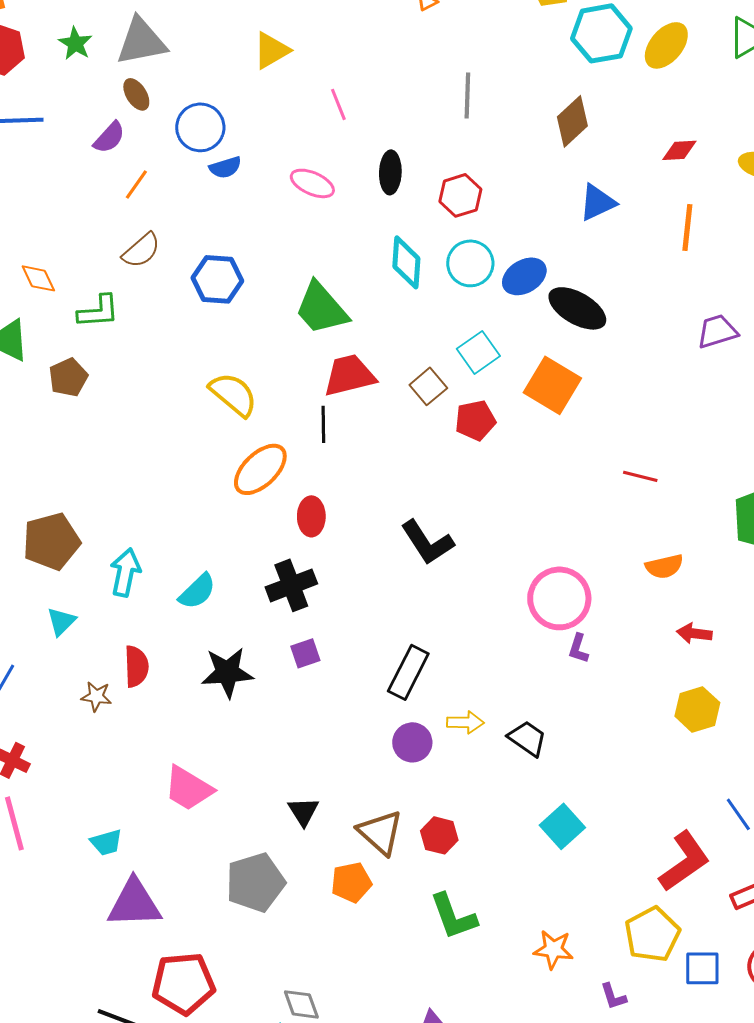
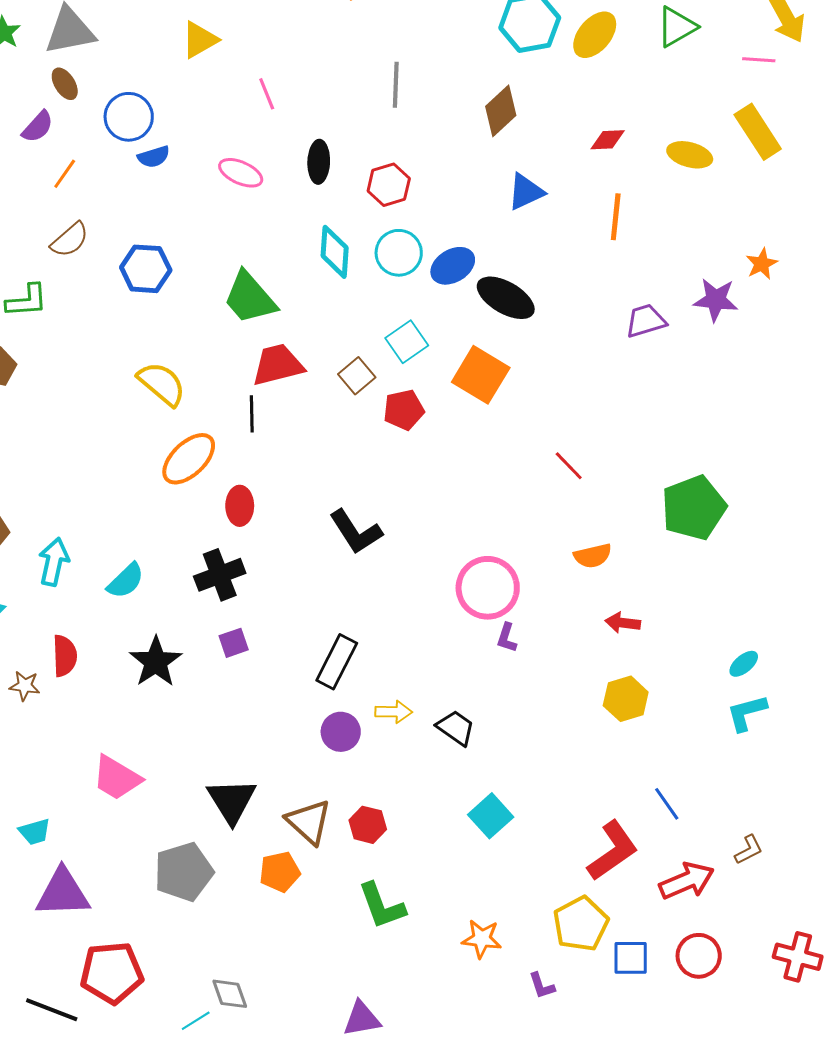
red line: (640, 476) -> (569, 466), turned 32
black star: (227, 672) -> (156, 662), turned -30
black triangle: (303, 811) -> (232, 801), size x1.6

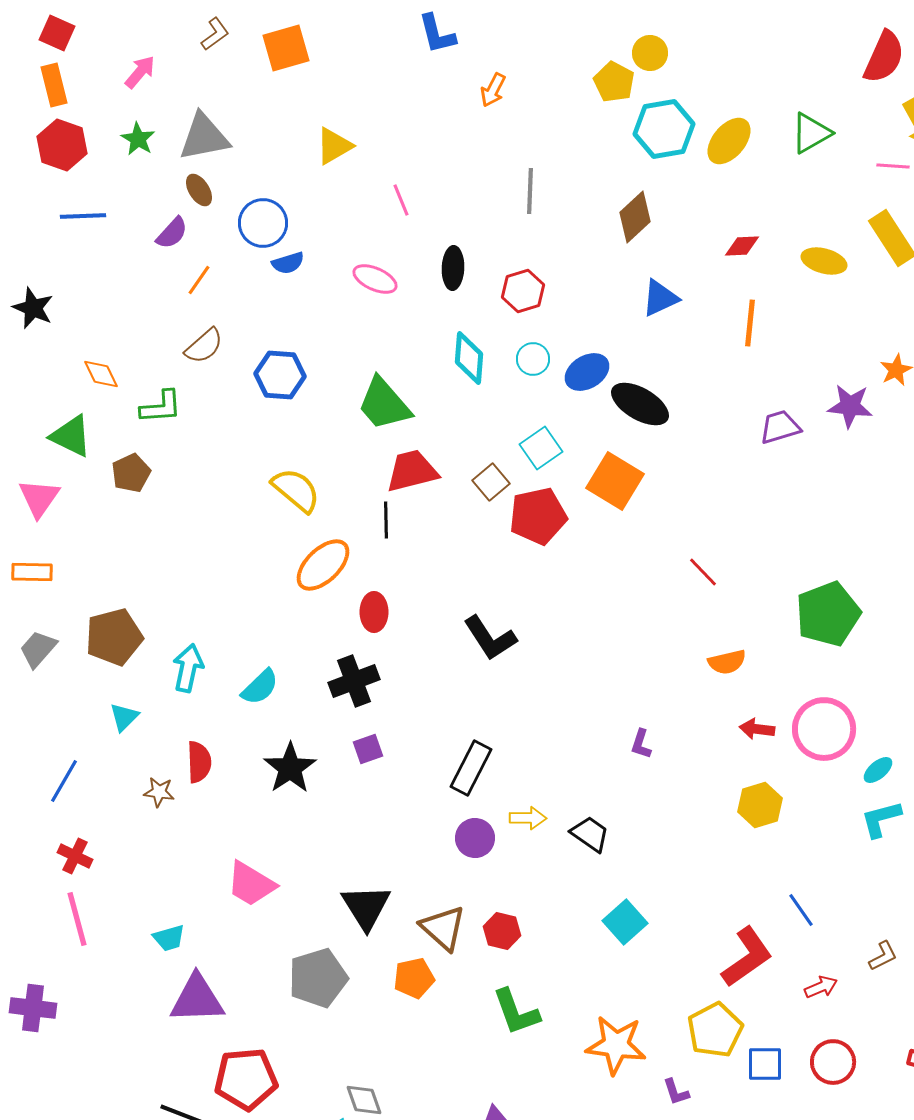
cyan circle: (399, 253) -> (533, 359), size x0.7
red pentagon: (404, 410) -> (538, 516), size x1.4
pink circle: (488, 588) -> (824, 729), moved
red arrow: (687, 881) -> (821, 987), size x0.6
orange star: (482, 939) -> (616, 1045), size x1.5

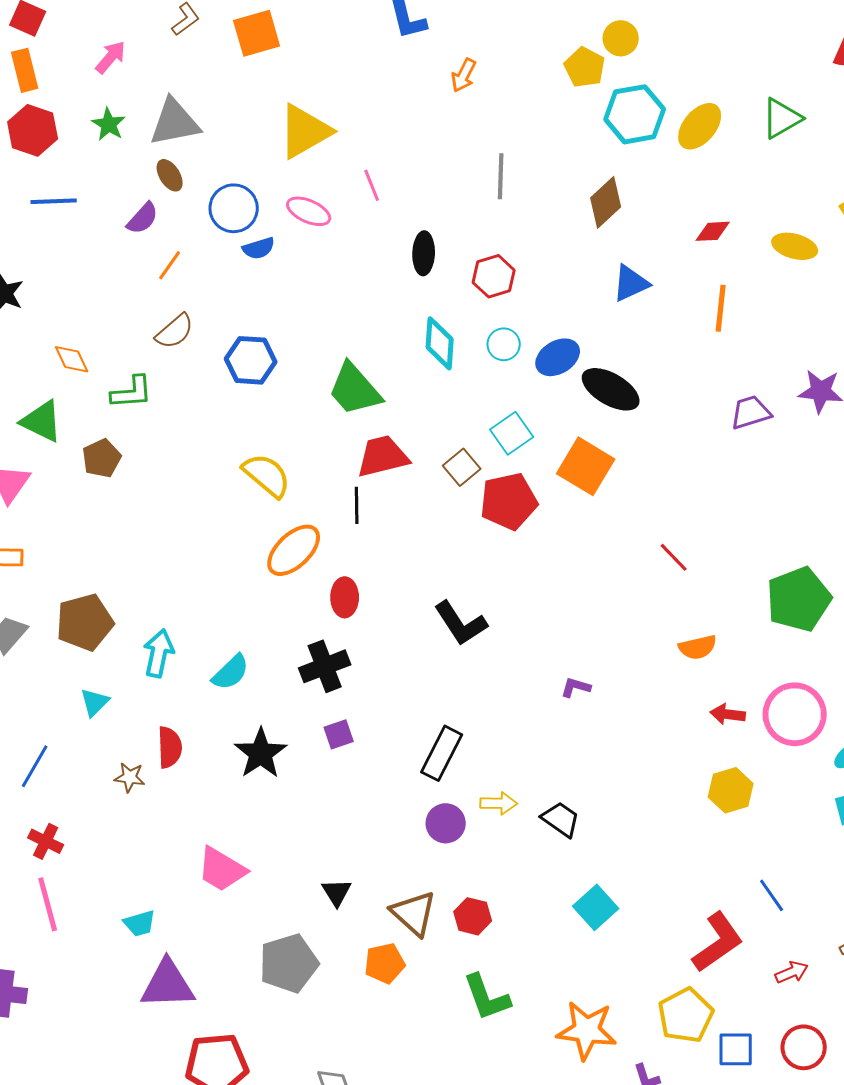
yellow triangle: (334, 146) -> (305, 131), size x1.5
pink ellipse: (375, 279) -> (309, 211), moved
purple L-shape: (641, 744) -> (576, 687), moved, turned 88
black triangle: (366, 907) -> (337, 892), size x0.6

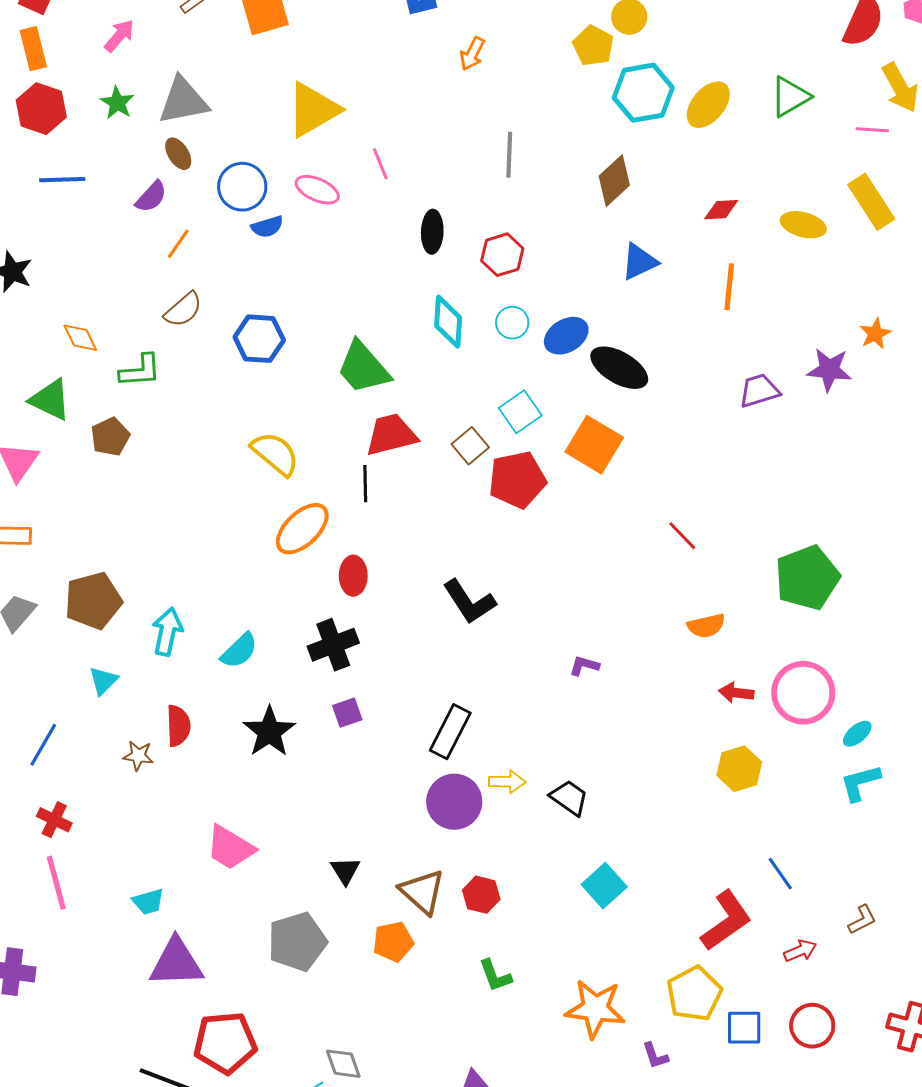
purple circle: (446, 823) -> (454, 802), size x1.4
green L-shape: (487, 997) -> (495, 976), size x0.7

